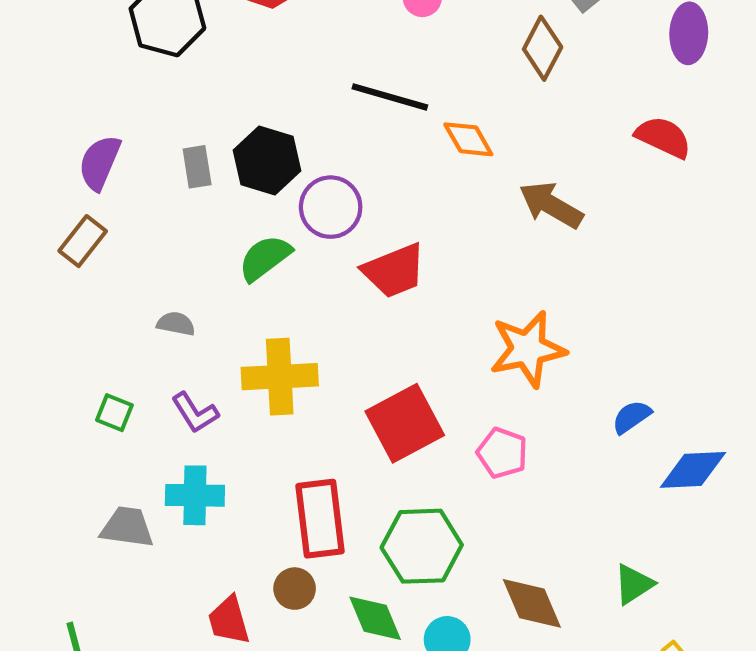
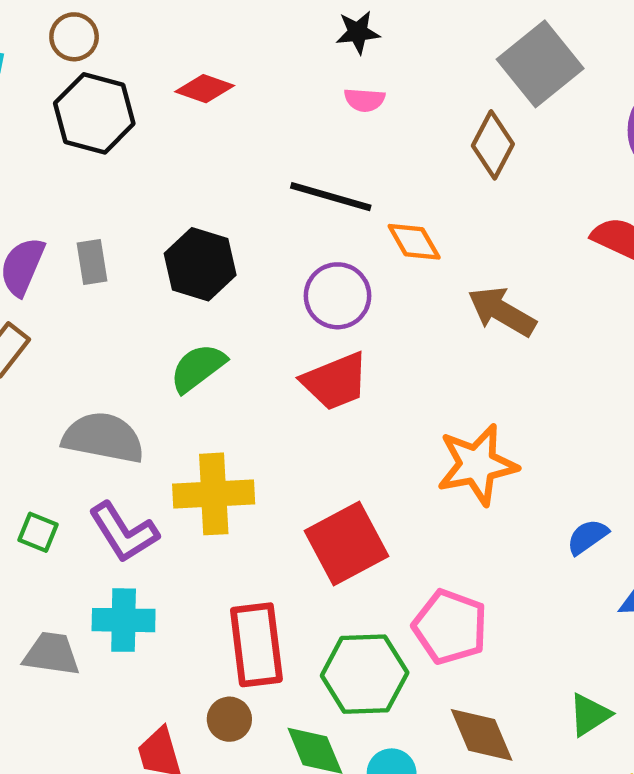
gray rectangle: (197, 167) -> (92, 262), moved
purple circle: (331, 207) -> (337, 296), moved
gray semicircle: (176, 324) -> (103, 438), size x2.0
purple L-shape: (195, 413) -> (124, 532), size x1.4
pink pentagon: (502, 453) -> (450, 627), moved, size x1.4

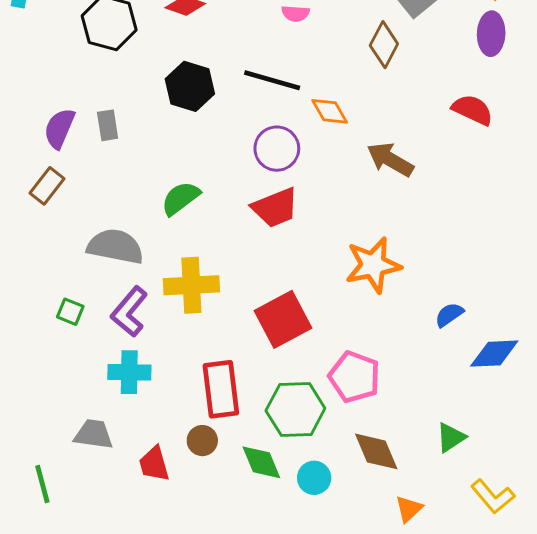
black hexagon: (200, 264) -> (190, 86), moved
purple L-shape: (124, 532) -> (129, 312), turned 72
gray trapezoid: (51, 654) -> (94, 434), moved

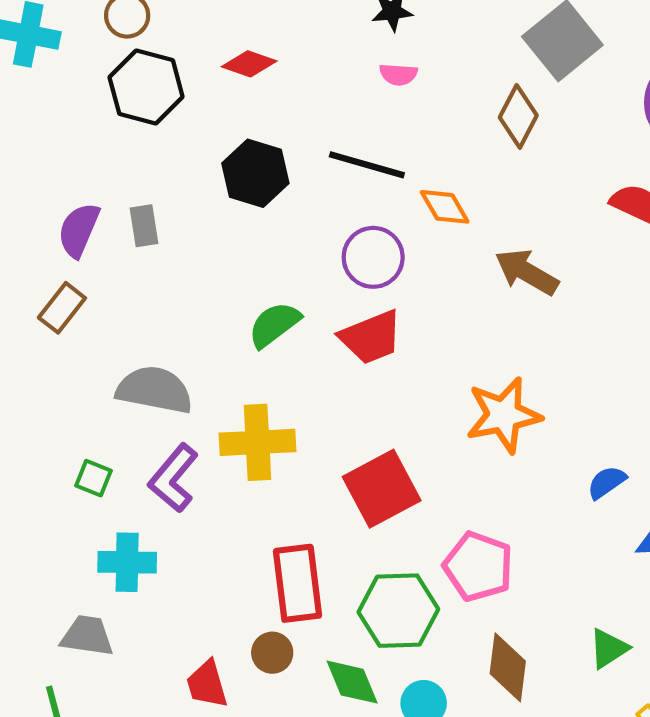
green semicircle: (181, 198) -> (274, 325), moved
cyan cross: (129, 372) -> (127, 562), moved
gray trapezoid: (94, 434) -> (87, 636), moved
brown diamond: (376, 451) -> (508, 667), turned 30

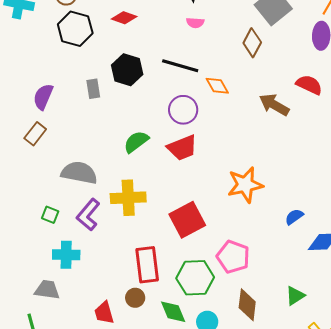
gray rectangle: (144, 226) -> (93, 89), moved
brown arrow: (527, 272) -> (274, 105), moved

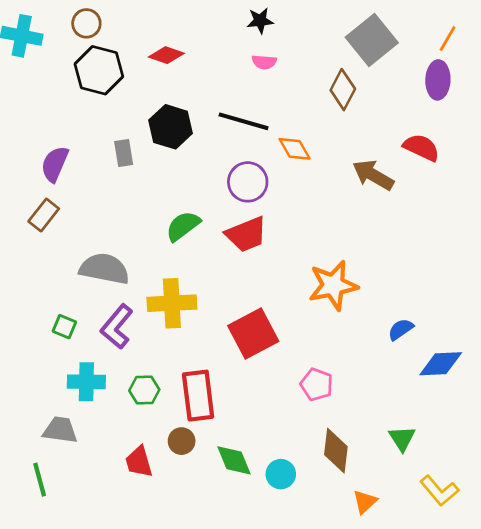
pink pentagon: (233, 257) -> (317, 385), size x0.7
green hexagon: (195, 278) -> (144, 390), moved, size x0.6
green triangle: (295, 296) -> (402, 438), turned -30

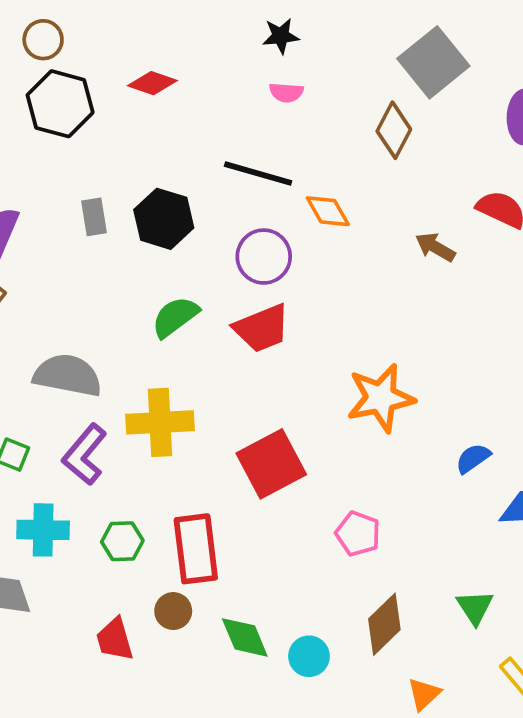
black hexagon: (171, 127) -> (164, 219), moved
brown arrow: (373, 175) -> (435, 247), size x0.7
brown diamond: (336, 451) -> (384, 624), turned 39

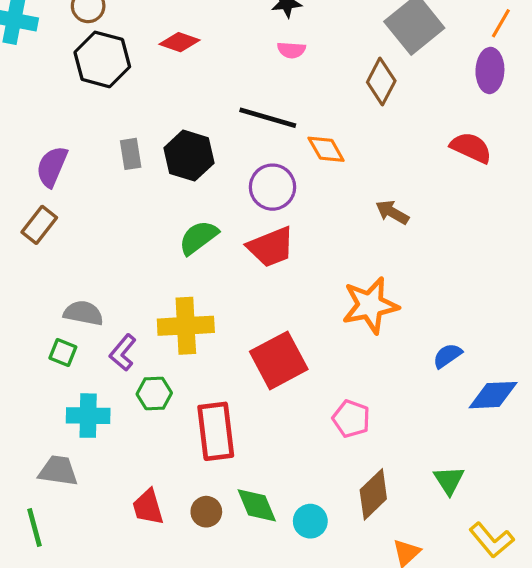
brown arrow: (435, 247) -> (392, 212), moved
gray semicircle: (68, 375) -> (83, 313), moved, size x0.7
purple L-shape: (85, 455) -> (123, 353), size x0.7
green hexagon: (122, 541) -> (154, 394), moved
brown circle: (173, 611) -> (206, 512), moved

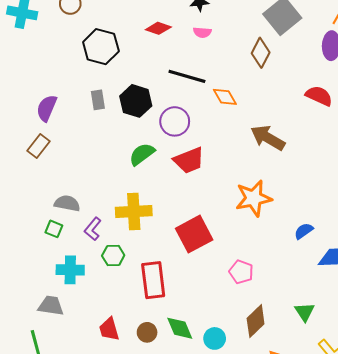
red diamond: (180, 42) -> (158, 28), moved
black hexagon: (102, 59) -> (101, 47), moved
purple circle: (272, 187) -> (175, 121), moved
brown arrow: (392, 212) -> (268, 138), size x1.6

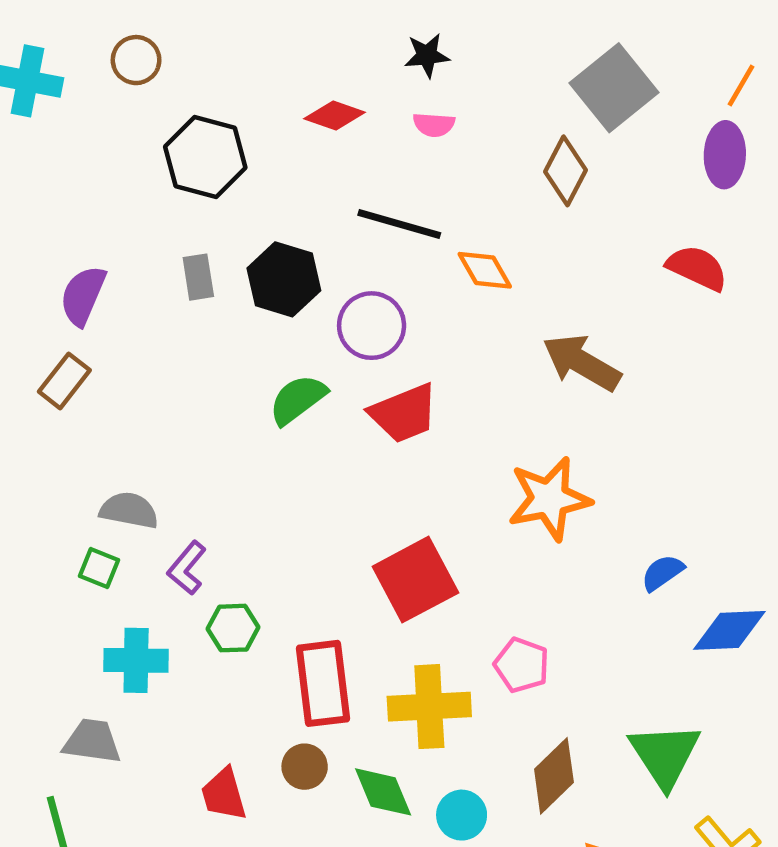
yellow cross: (134, 212) -> (429, 707), moved
green triangle: (305, 312) -> (665, 755), size x1.6
brown circle: (147, 332) -> (305, 767), moved

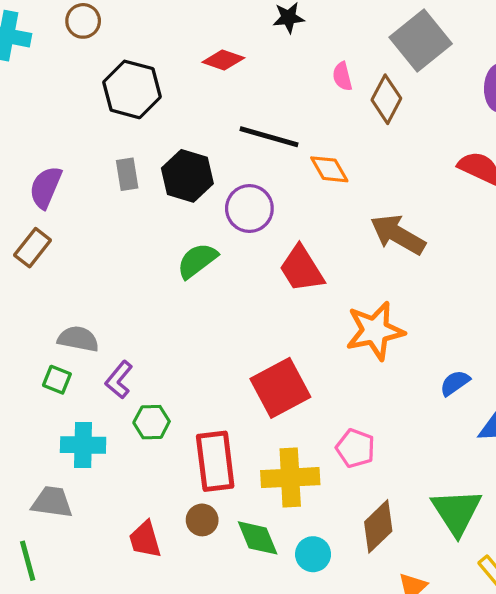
pink semicircle: (434, 125) -> (342, 76), moved, turned 72
red trapezoid: (404, 413) -> (302, 269), moved, turned 80

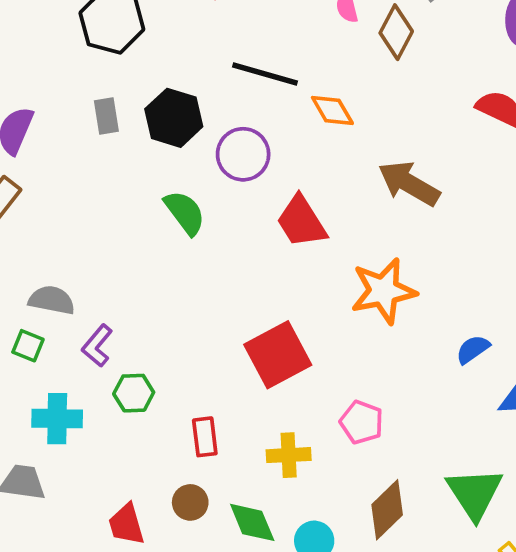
green semicircle: (197, 261) -> (185, 213), turned 90
red rectangle: (215, 461) -> (205, 437), size x0.6
yellow cross: (290, 478) -> (289, 455), size x0.7

